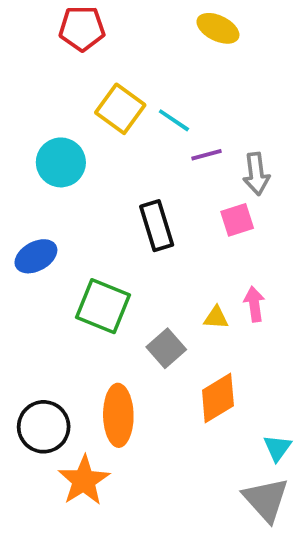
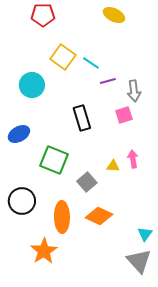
orange diamond: (218, 398) -> (99, 216), moved, turned 56
black circle: (44, 427) -> (22, 201), moved

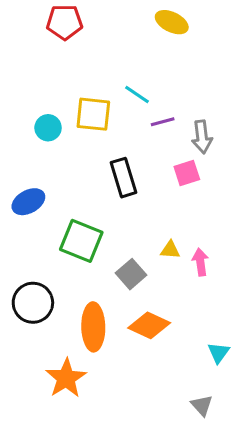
yellow square: (63, 57) -> (93, 114), moved, turned -30
cyan circle: (32, 85) -> (48, 128), size x0.7
pink arrow: (133, 159) -> (200, 262), moved
gray triangle: (139, 261) -> (202, 405), moved, size x0.6

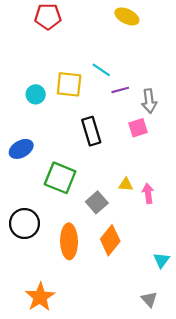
orange diamond: (149, 325) -> (110, 240), turned -76
orange star: (66, 378) -> (40, 297), moved

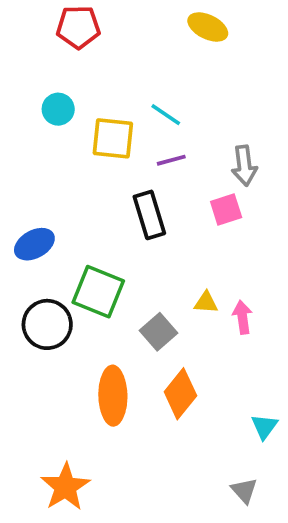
purple line: (120, 90) -> (171, 160), moved
cyan circle: (36, 94) -> (58, 109), moved
black circle: (24, 224) -> (47, 324), moved

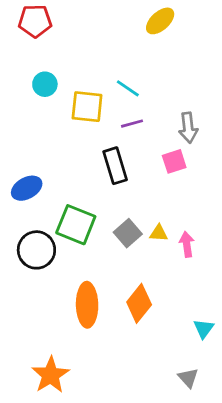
red pentagon: (78, 27) -> (35, 21), moved
yellow ellipse: (208, 27) -> (160, 21), turned -68
gray square: (159, 332) -> (128, 233), moved

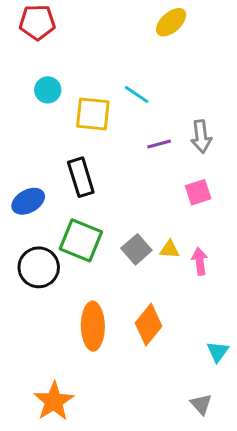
purple line: (132, 124) -> (159, 144), moved
pink square: (174, 161) -> (198, 192), moved
black rectangle: (115, 166) -> (81, 177), moved

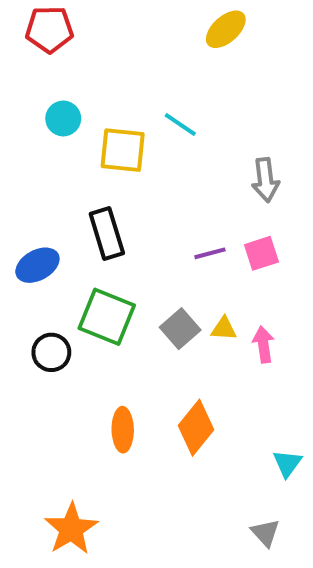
purple line: (159, 144) -> (210, 253), moved
black circle: (39, 267) -> (51, 352), size x0.7
orange ellipse: (93, 326) -> (123, 430), size x0.7

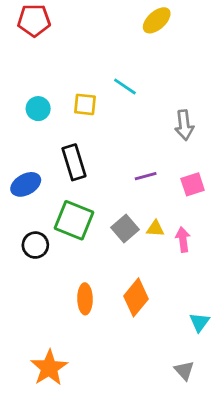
cyan circle: (63, 118) -> (38, 109), moved
yellow square: (123, 150) -> (85, 104), size x0.7
pink square: (261, 253) -> (193, 184), moved

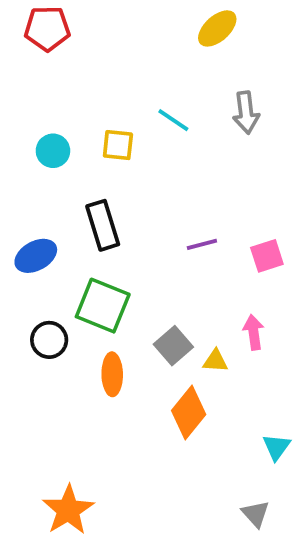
gray arrow: (184, 125) -> (246, 113), moved
gray square: (125, 229) -> (173, 346), moved
yellow triangle: (155, 229) -> (215, 361), moved
orange ellipse: (85, 299) -> (112, 374), moved

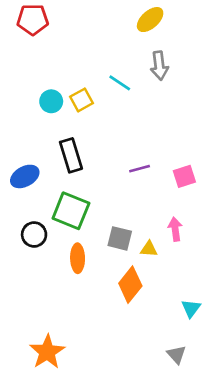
gray arrow: (246, 113) -> (159, 66), moved
yellow square: (118, 145) -> (82, 100), turned -35
cyan circle: (53, 151) -> (51, 101), moved
gray square: (173, 346) -> (120, 238), turned -35

